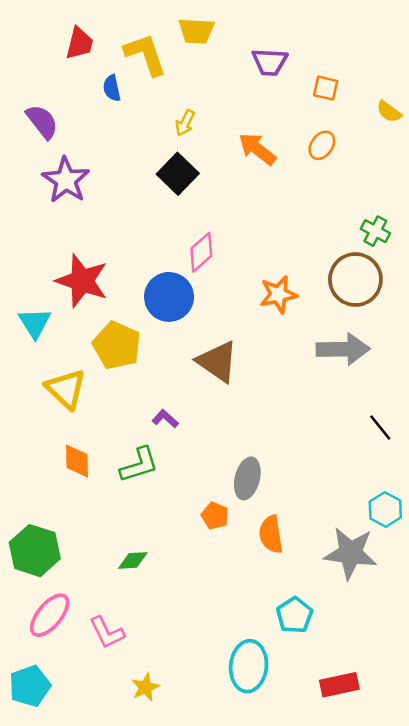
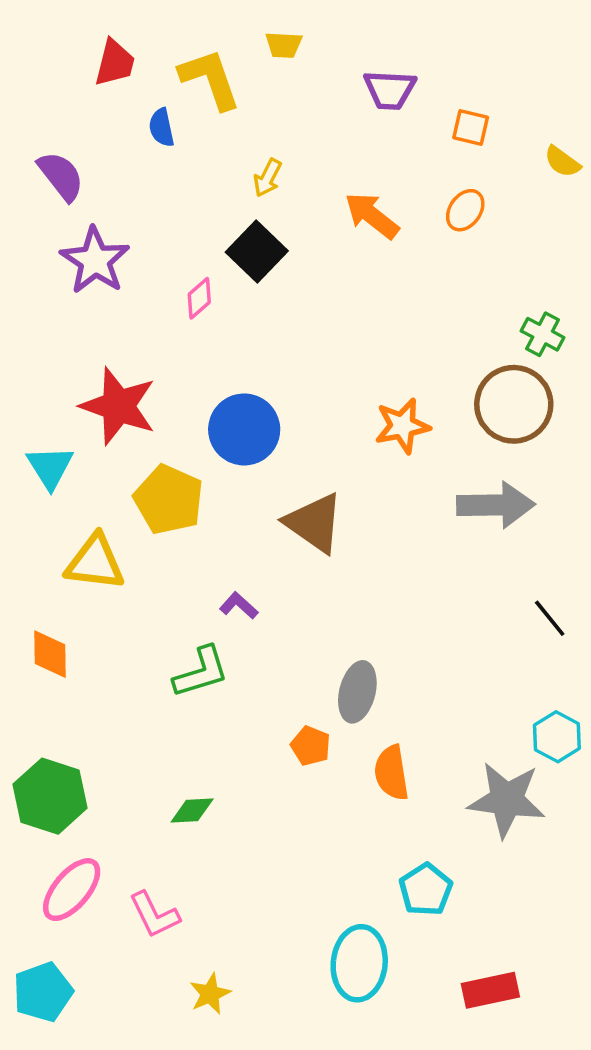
yellow trapezoid: (196, 31) -> (284, 45), size x0.7
pink diamond: (201, 252) -> (199, 298), moved, size x0.7
yellow triangle: (66, 389) -> (95, 562), turned -36
orange diamond: (77, 461) -> (50, 654), moved

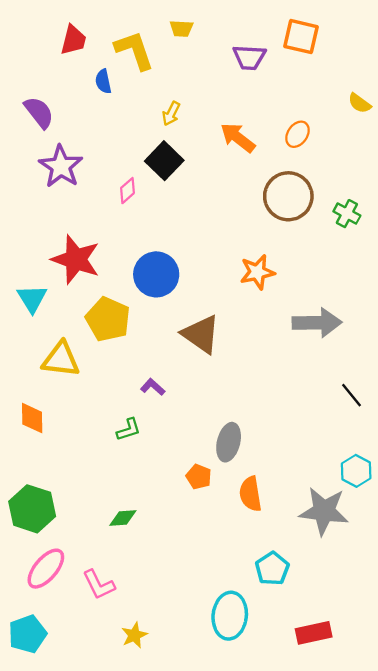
orange square: (471, 128) -> (301, 37), moved, size x1.5
brown circle: (514, 404) -> (288, 196), moved
green L-shape: (201, 672) -> (129, 430), size x0.7

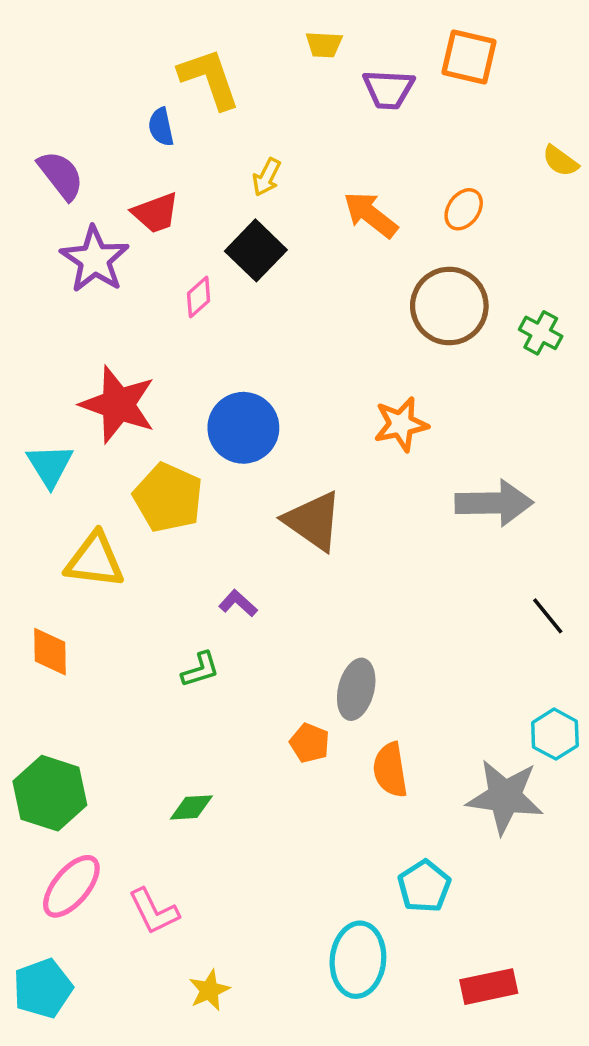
yellow trapezoid: (181, 29) -> (324, 45), moved
red trapezoid: (73, 40) -> (156, 213), moved, turned 56

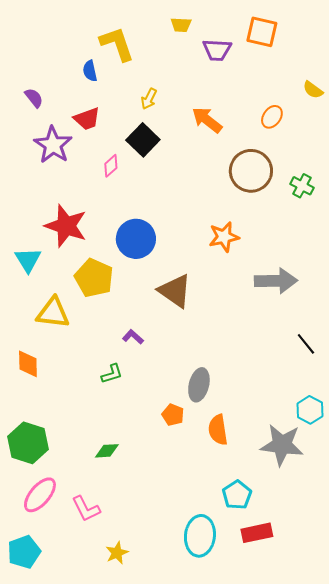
purple semicircle: (61, 175) -> (34, 98), size x0.7
orange ellipse: (464, 209) -> (272, 117), moved
red rectangle: (489, 987) -> (257, 533), moved

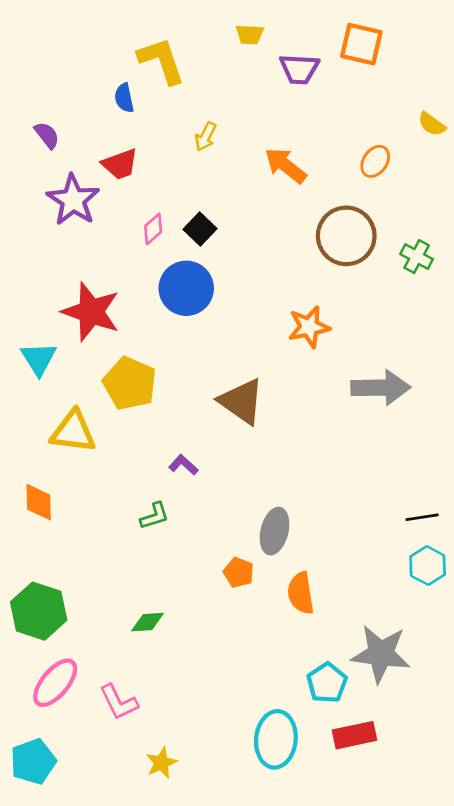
black square: (143, 140) -> (200, 229), moved, size x0.7
blue circle: (136, 239) -> (186, 288), moved
black line: (306, 344) -> (422, 517), moved, turned -60
gray star: (282, 445) -> (381, 654), moved

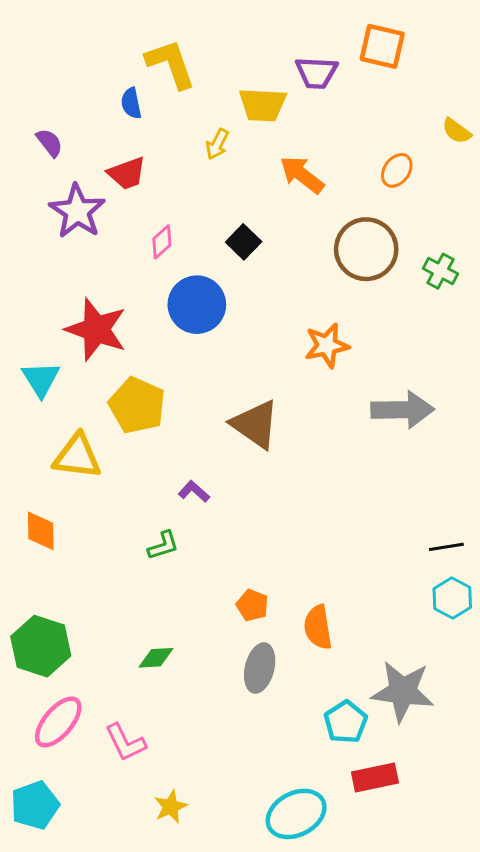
yellow trapezoid: (250, 34) -> (263, 105), moved, size x1.6
black square: (200, 229) -> (244, 242), moved
gray ellipse: (275, 531) -> (260, 668), moved
cyan ellipse: (276, 739) -> (296, 814), moved, turned 56

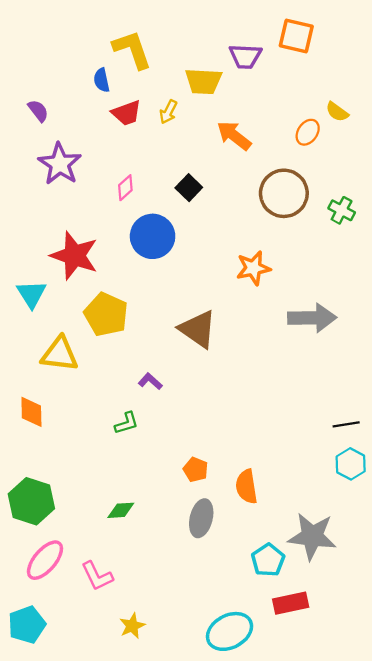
yellow semicircle: (457, 131) -> (337, 112), moved
red trapezoid: (127, 173) -> (126, 113), moved

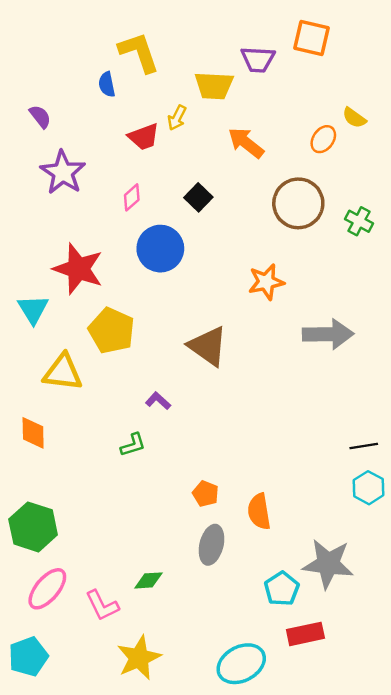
red trapezoid: (126, 113) -> (144, 137), moved
green diamond: (121, 510) -> (148, 580), moved
yellow star: (132, 626) -> (139, 658), size x1.6

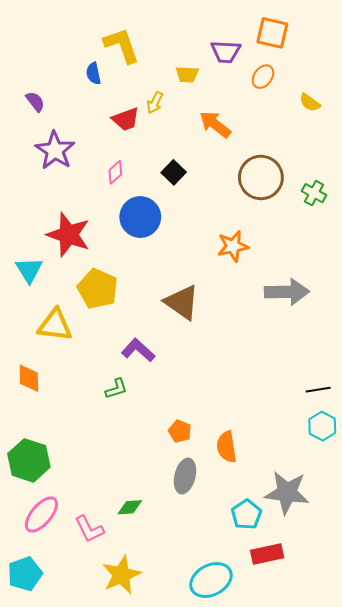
yellow trapezoid: (214, 86) -> (187, 75), size x0.7
orange ellipse: (323, 139) -> (263, 77), moved
purple L-shape: (158, 401) -> (138, 350), size x1.5

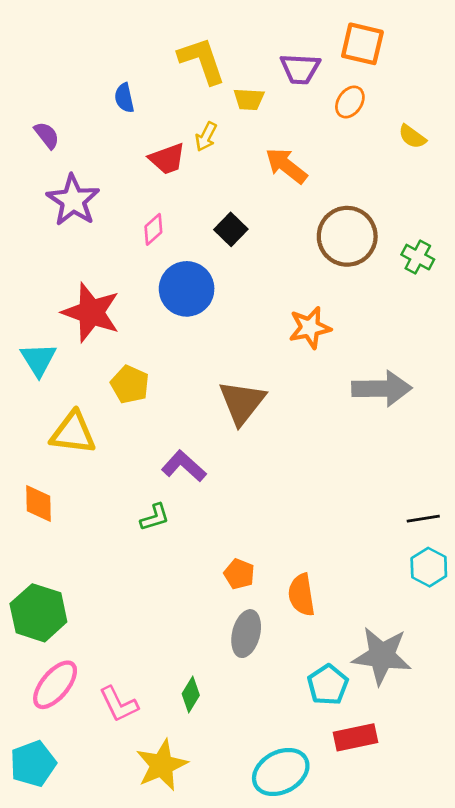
yellow L-shape: (122, 45) -> (202, 60), moved
yellow pentagon: (98, 289) -> (130, 384), size x0.7
brown triangle: (182, 302) -> (242, 402), turned 33
green diamond: (130, 507) -> (191, 694), moved, turned -55

